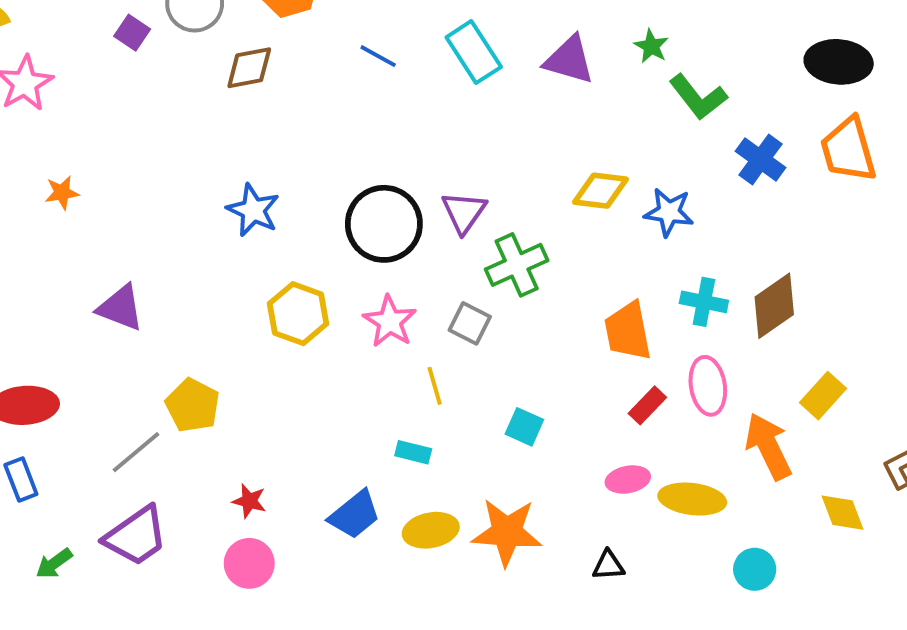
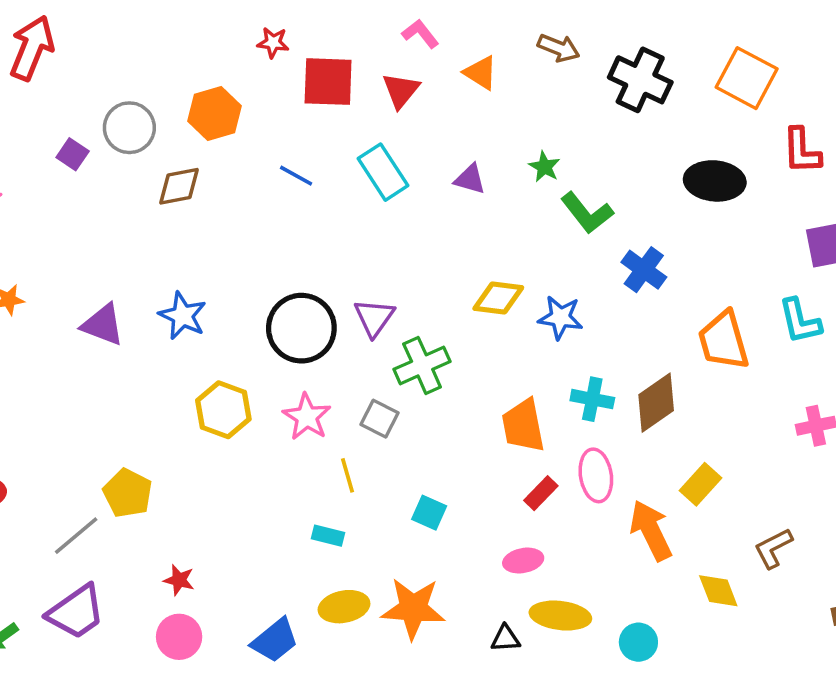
purple triangle: (569, 60) -> (470, 179), size x0.7
orange trapezoid: (848, 150) -> (724, 341), moved
purple triangle: (120, 308) -> (103, 325), moved
yellow ellipse: (692, 499) -> (560, 616), moved
blue trapezoid: (355, 515) -> (275, 640), moved

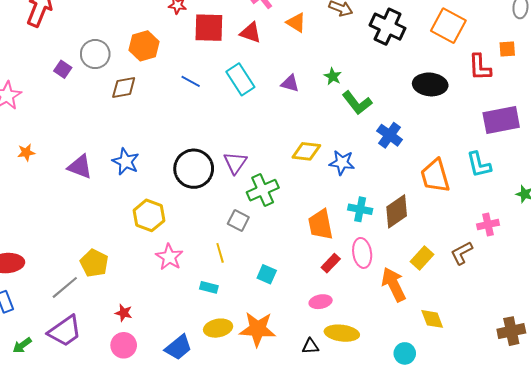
red triangle: (401, 90) -> (250, 33), turned -50
pink star: (307, 417) -> (169, 257), moved
brown L-shape: (773, 548) -> (462, 253), moved
cyan circle: (638, 642) -> (405, 353), moved

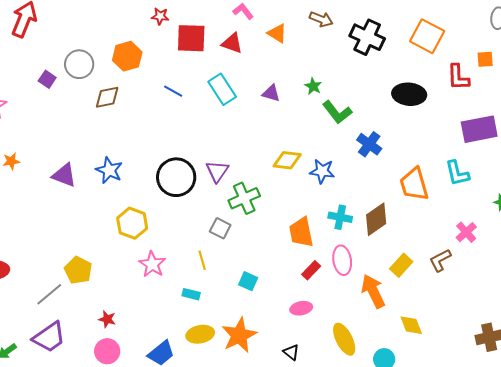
pink cross: (488, 225) -> (466, 232), turned -30
orange star: (258, 329) -> (239, 335), turned -30
yellow ellipse: (342, 333) -> (344, 339), moved, turned 56
black triangle: (310, 346) -> (291, 352), turned 42

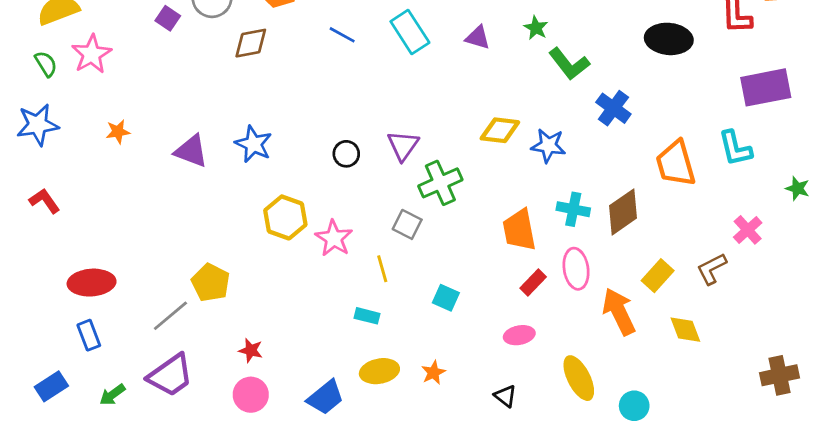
black circle: (176, 177) -> (346, 154), size x0.5
pink star: (152, 264) -> (334, 238), moved
yellow diamond: (411, 325) -> (685, 330), moved
orange star: (239, 335) -> (433, 373), size x0.5

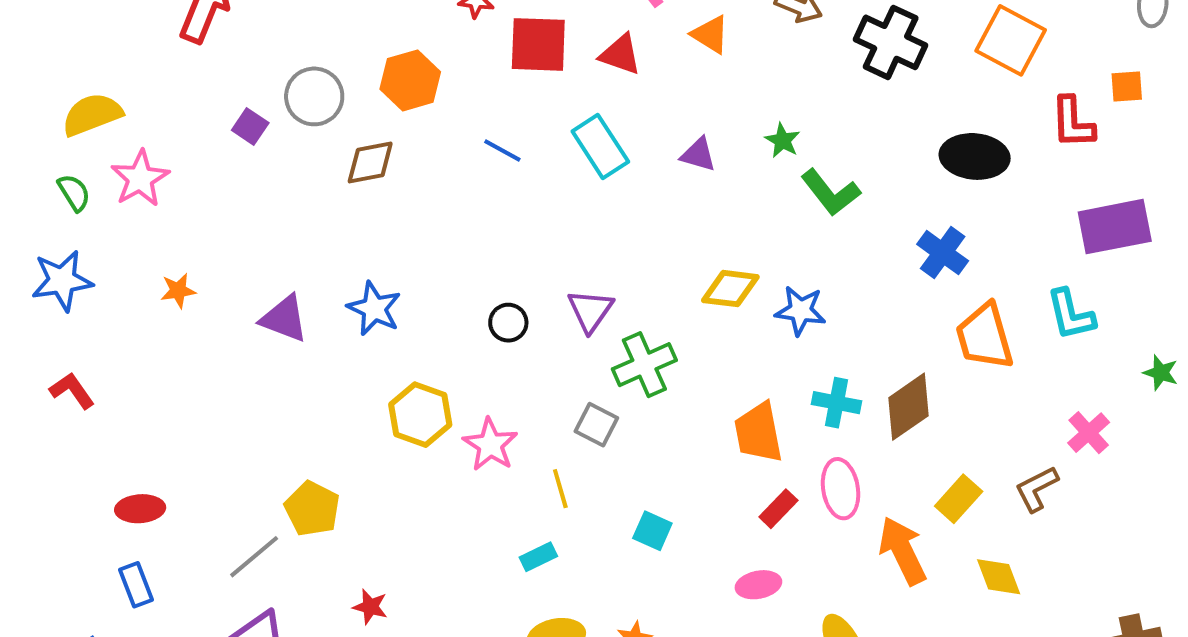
blue cross: (613, 108) -> (943, 253), moved
red ellipse: (92, 283) -> (140, 509), size x0.7
cyan rectangle: (367, 316) -> (538, 557), turned -40

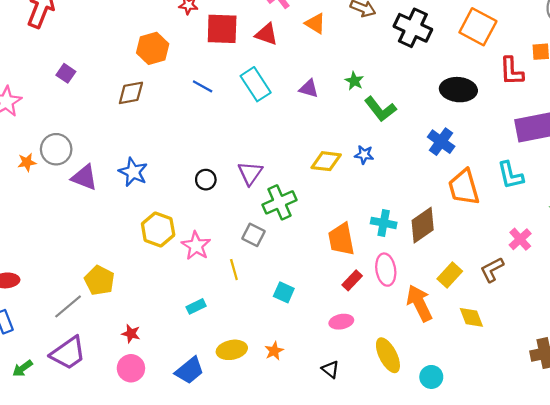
gray circle: (314, 96) -> (56, 149), moved
blue star: (800, 311) -> (364, 155), moved, size x0.7
cyan rectangle: (538, 557) -> (196, 306), moved

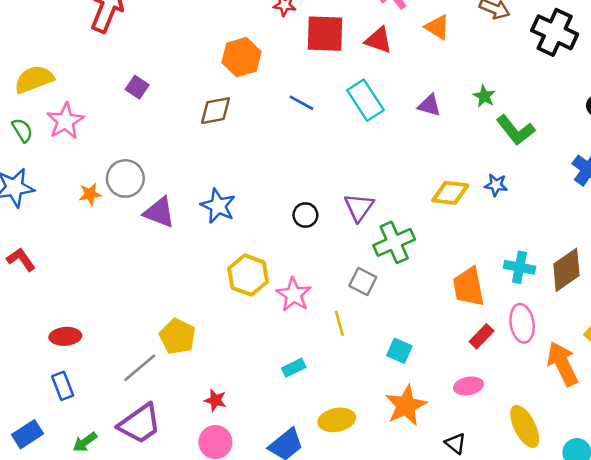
orange star: (274, 351) -> (406, 406), moved, size x1.8

